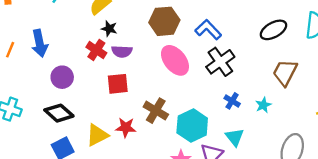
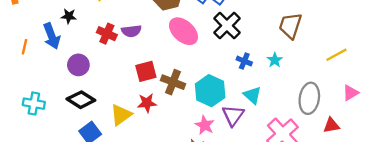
black star: (109, 29) -> (69, 16), moved
red square: (118, 84) -> (146, 71), moved

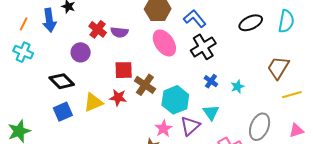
brown trapezoid: (290, 26) -> (278, 68), moved
purple circle: (78, 65) -> (81, 52), moved
cyan cross: (34, 104) -> (23, 52), moved

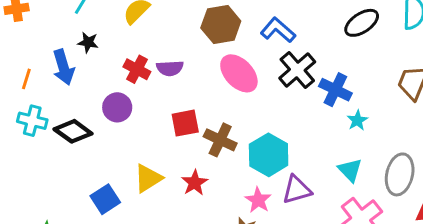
black diamond: (62, 81) -> (73, 131), moved
blue cross: (211, 81) -> (335, 90), moved, size x1.5
red star: (118, 98) -> (195, 183), moved, turned -30
cyan triangle: (211, 112) -> (350, 170), moved
purple triangle: (190, 126) -> (297, 190), turned 35

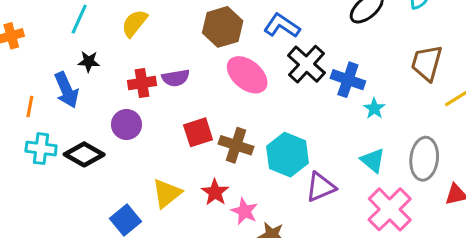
red cross: (137, 69) -> (142, 83), turned -30
pink star: (258, 200) -> (245, 211), moved

